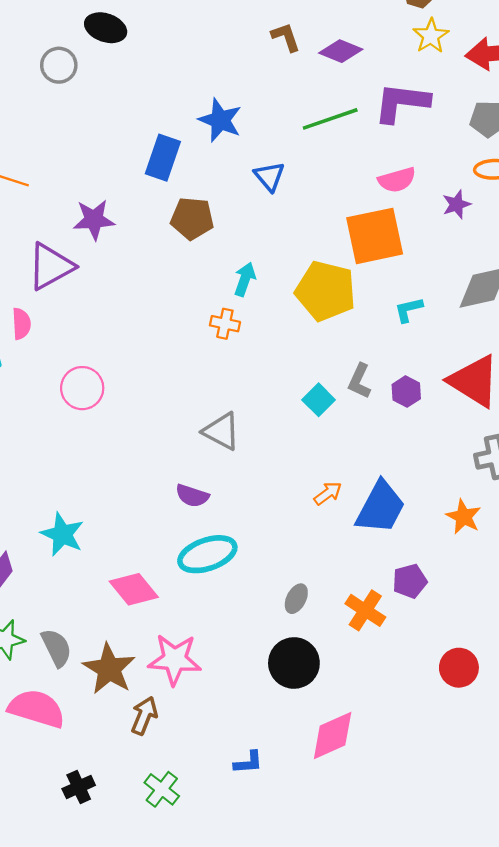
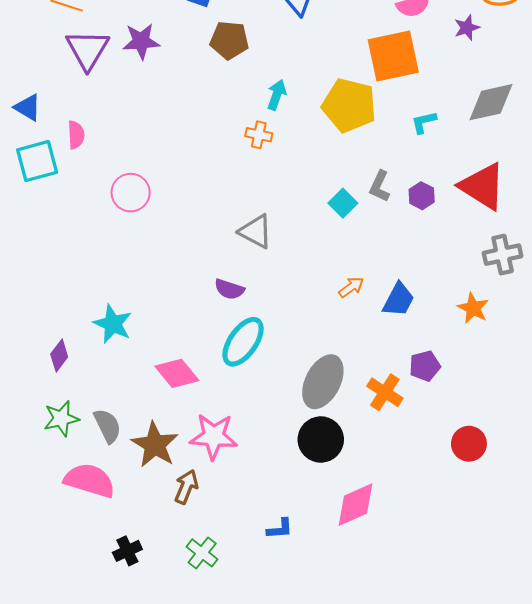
purple triangle: (51, 266) -> (88, 50), moved, turned -30
blue trapezoid: (381, 507) -> (399, 300), size x0.7
cyan ellipse: (207, 554) -> (243, 342), turned -36
gray ellipse: (296, 599) -> (323, 382), size x2.0

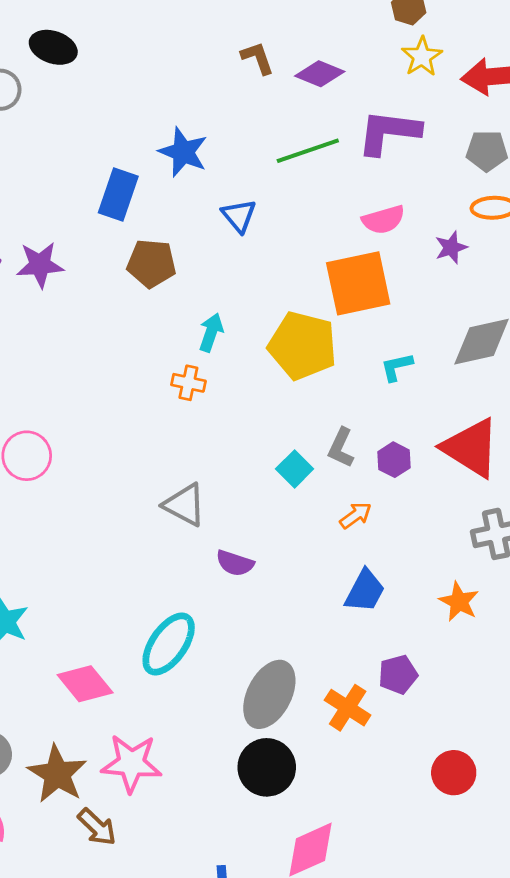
orange arrow: (351, 287) -> (356, 515), moved
purple semicircle: (229, 289) -> (235, 563), moved
brown arrow: (186, 487) -> (97, 827), turned 112

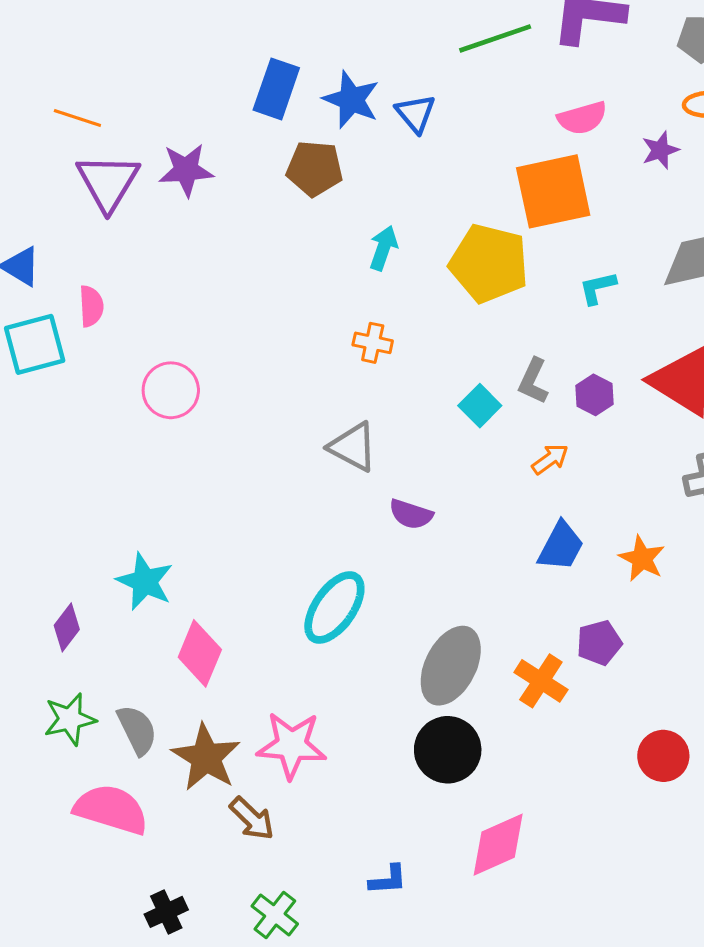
blue star: (183, 152) -> (351, 100), moved
orange cross: (188, 383) -> (373, 343), moved
orange star: (459, 602) -> (642, 559), moved
pink diamond: (85, 684) -> (200, 653), moved, turned 62

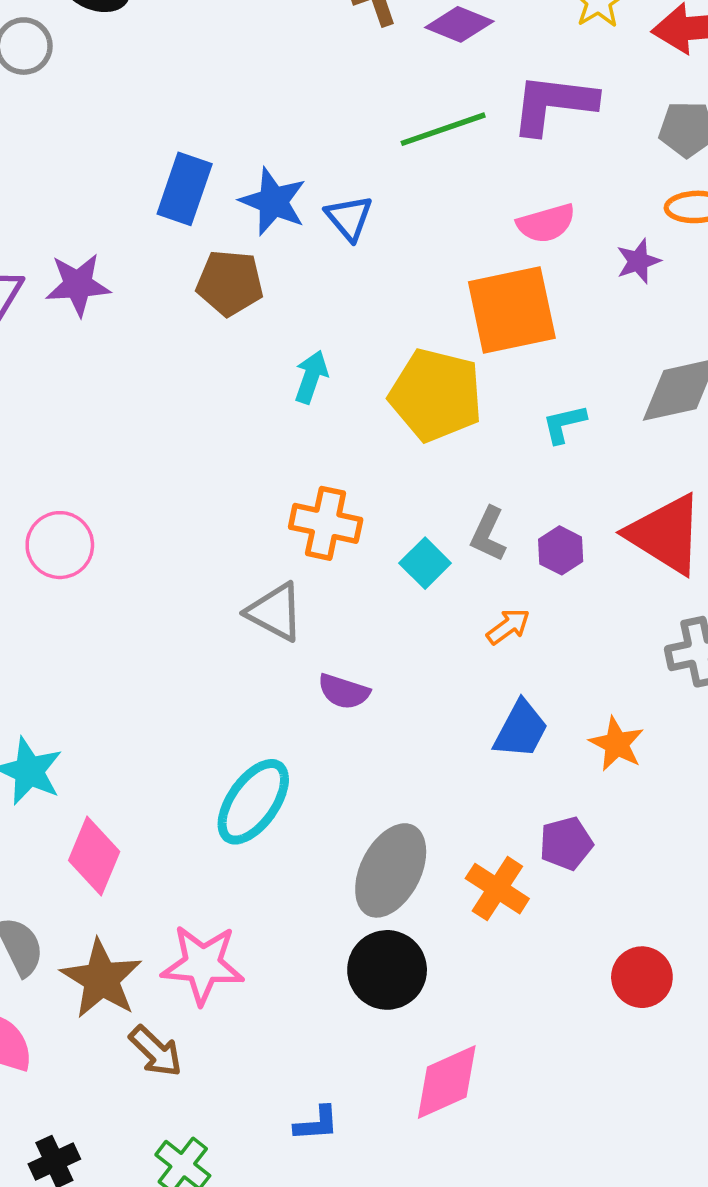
orange cross: (373, 343) -> (326, 523), moved, size x1.5

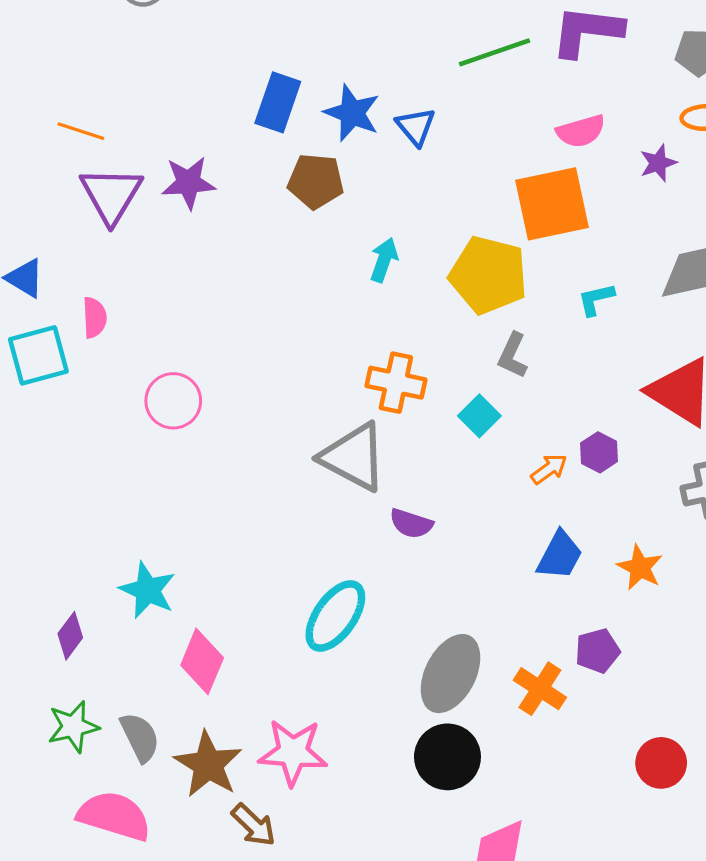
gray L-shape: (488, 534) -> (513, 355), moved
purple hexagon: (561, 550) -> (599, 452), moved
gray triangle: (275, 612) -> (354, 457), size x1.4

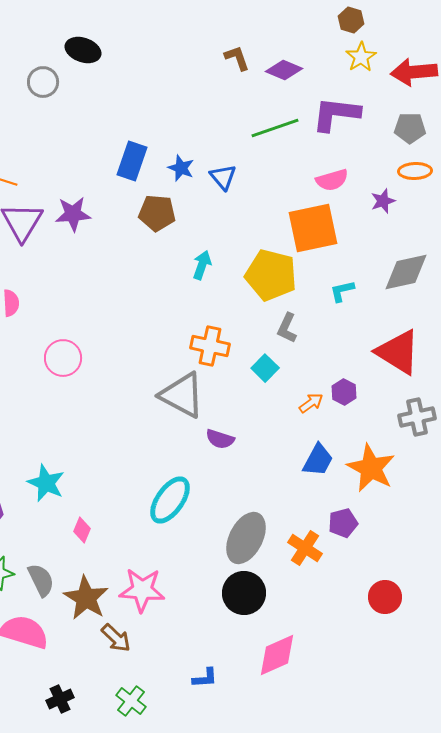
blue star: (352, 113) -> (181, 168), size x0.7
orange star: (640, 567) -> (371, 468), size x1.6
pink diamond: (202, 661) -> (82, 530), size x0.6

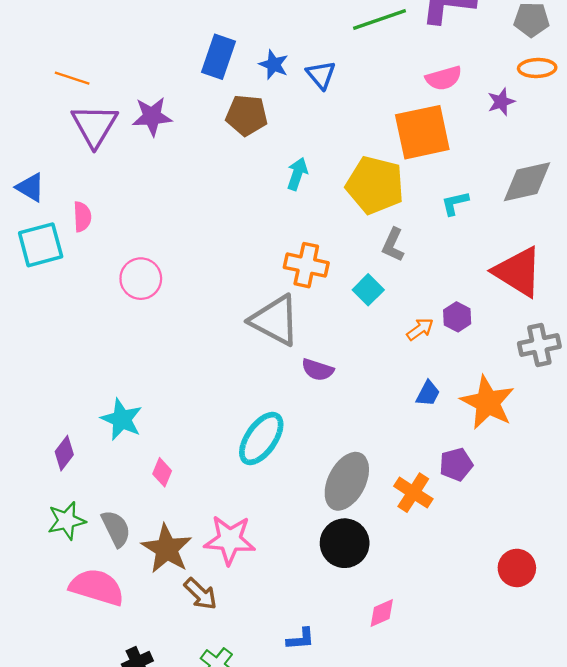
blue trapezoid: (318, 460) -> (428, 393), size x0.7
red circle: (385, 597) -> (517, 568), moved
pink diamond: (277, 655) -> (382, 613), size x0.6

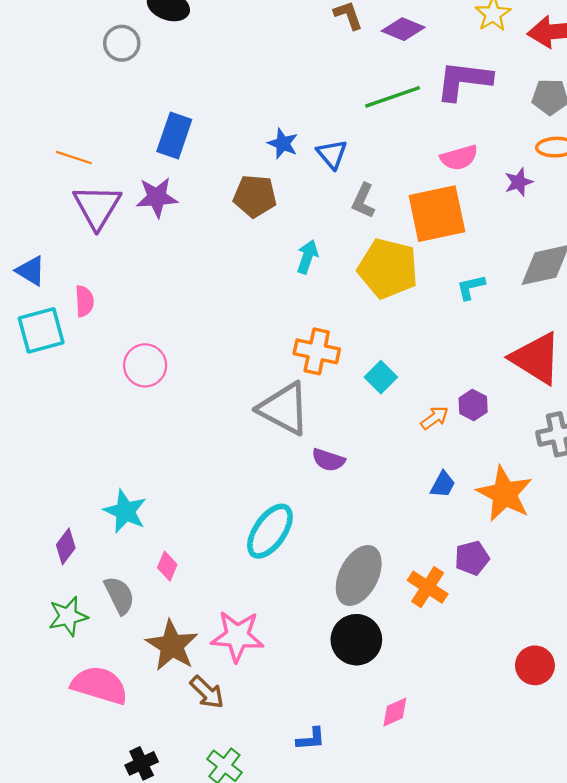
blue rectangle: (218, 57) -> (174, 135), moved
gray L-shape: (393, 245) -> (363, 201), moved
gray semicircle: (116, 529) -> (119, 595), moved

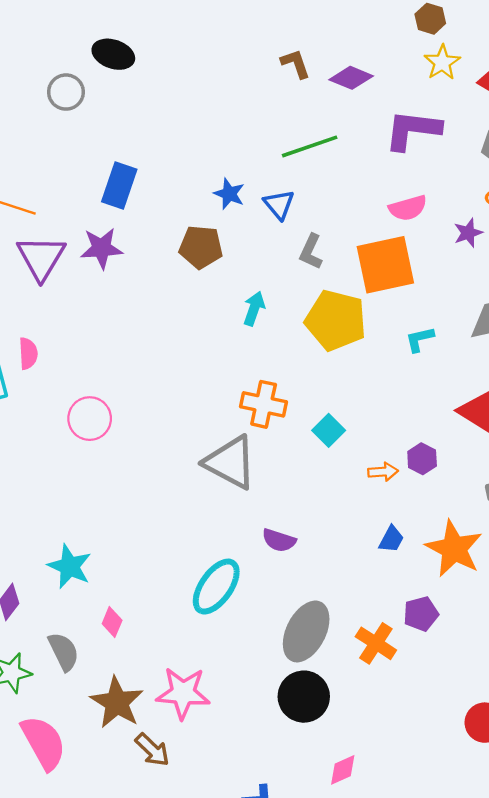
green line: (393, 97) -> (310, 146), moved
orange arrow: (435, 418) -> (383, 472), turned 32
purple semicircle: (328, 460) -> (279, 540), moved
pink semicircle: (100, 685) -> (43, 743), turned 44

